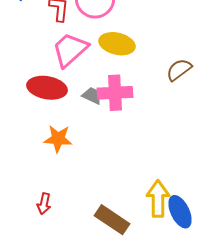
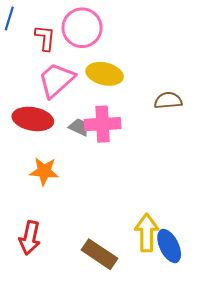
brown semicircle: (179, 70) -> (168, 100), turned 32
red arrow: (44, 204) -> (30, 238), size x1.5

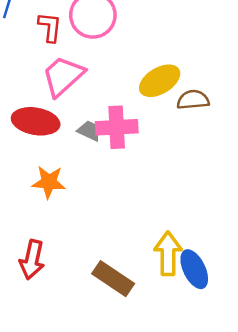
yellow ellipse: (105, 74) -> (160, 81), moved, turned -44

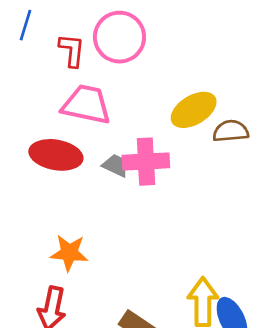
pink trapezoid: (63, 76) -> (86, 105), turned 54
orange star: (49, 182) -> (69, 253), moved

